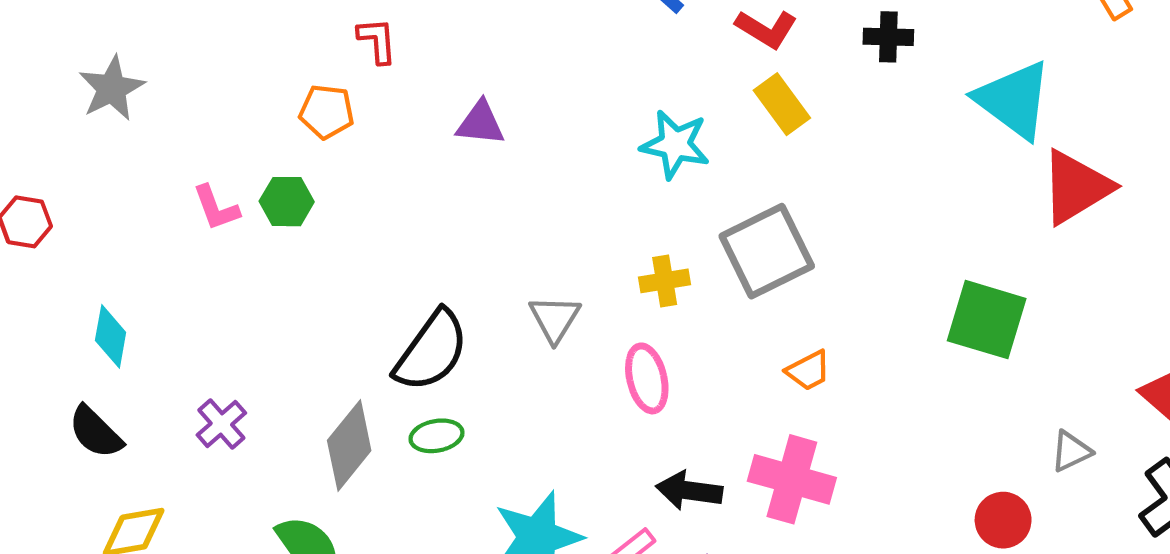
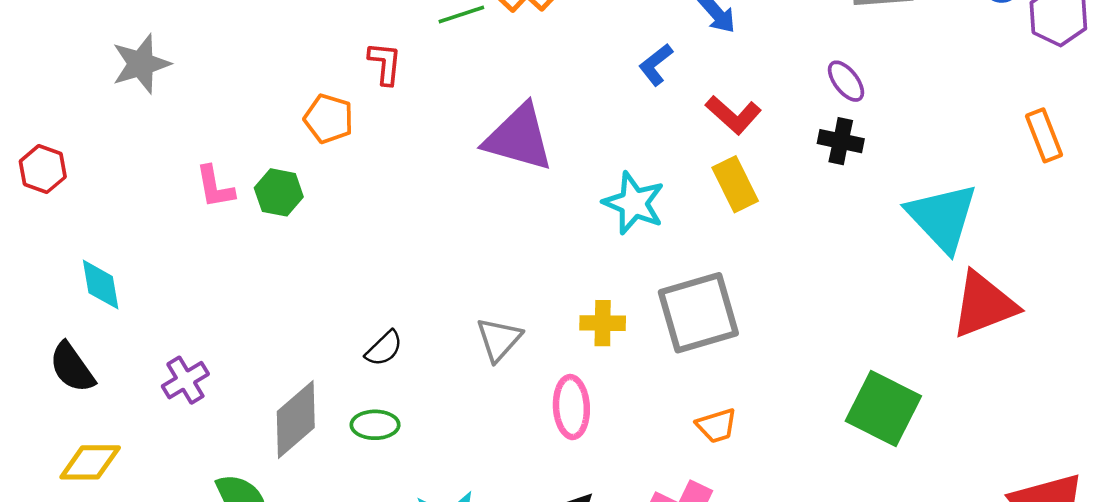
purple triangle: (480, 123) -> (519, 138), moved, size x1.6
cyan diamond: (111, 336) -> (101, 285), turned -30
black semicircle: (431, 351) -> (384, 348), size x0.5

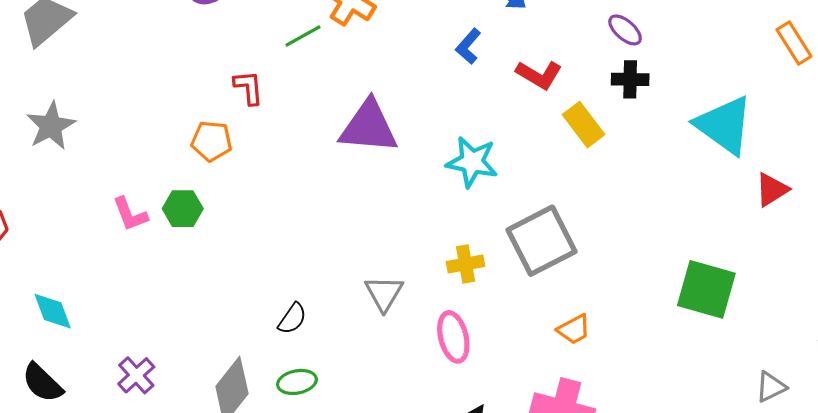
yellow rectangle: (735, 184) -> (584, 125), moved
red triangle: (984, 305) -> (772, 190), size x0.6

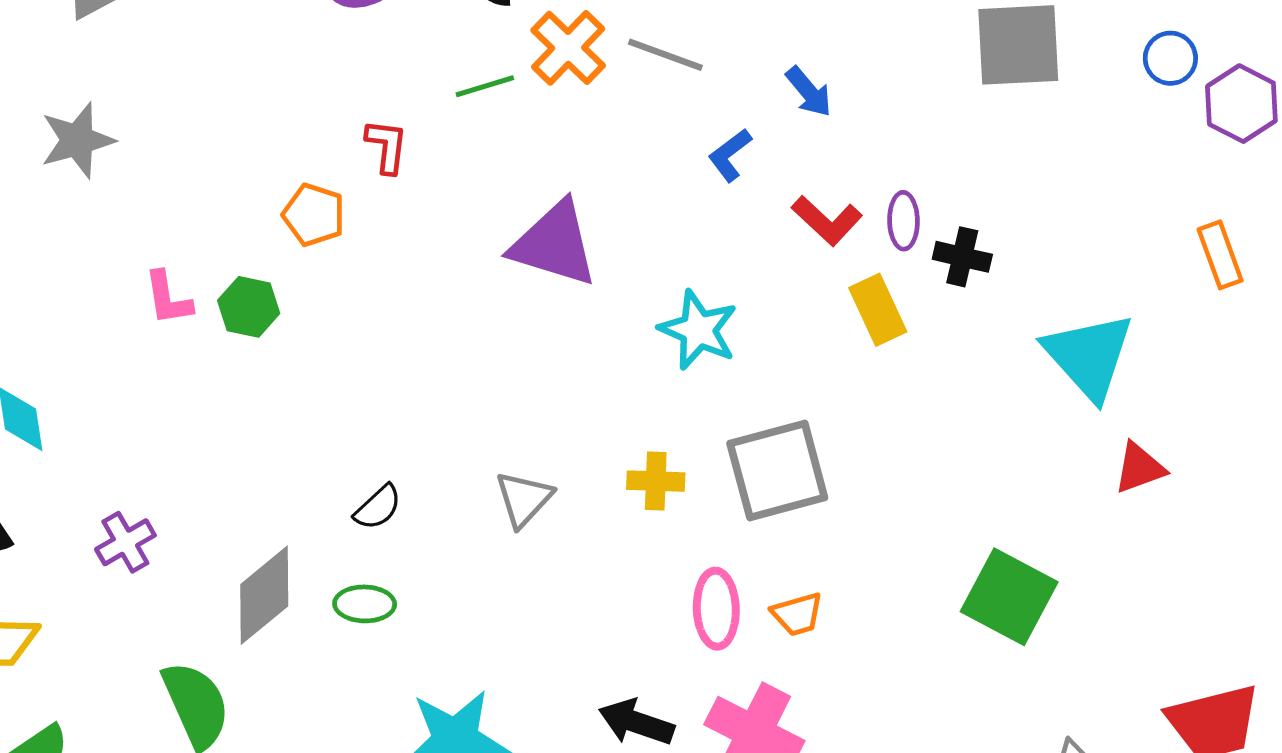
purple ellipse: (625, 30) -> (903, 221), moved, turned 36
pink ellipse: (453, 337) -> (716, 609), moved

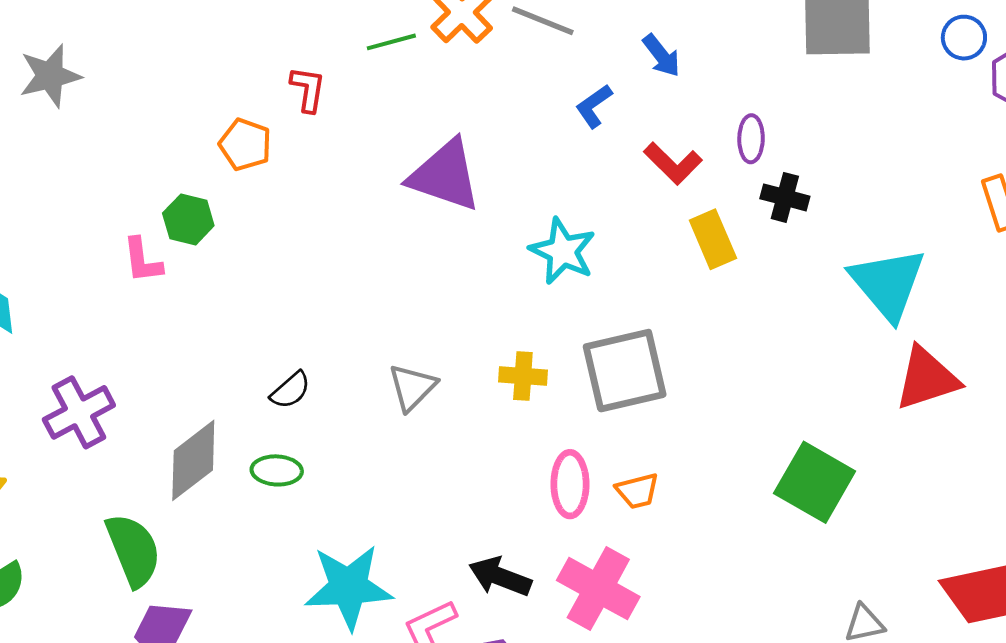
purple ellipse: (903, 221) -> (751, 139), moved
pink L-shape: (168, 298) -> (142, 260), moved
red triangle: (1139, 468) -> (927, 378), size x1.5
purple cross: (125, 542) -> (79, 412), size x1.4

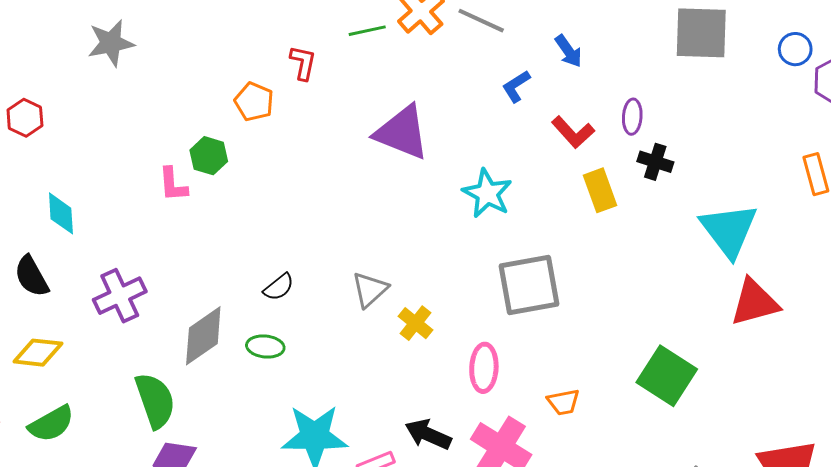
yellow cross: (523, 376) -> (415, 323), moved, turned 32
orange trapezoid: (637, 491) -> (563, 402), moved

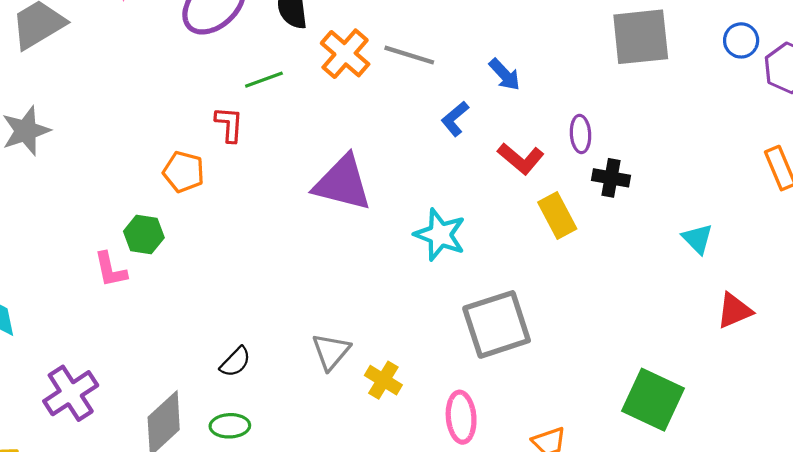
green line: (367, 31) -> (264, 80), moved
cyan triangle: (729, 230) -> (697, 239), size x0.5
red triangle: (755, 302) -> (734, 311), size x0.7

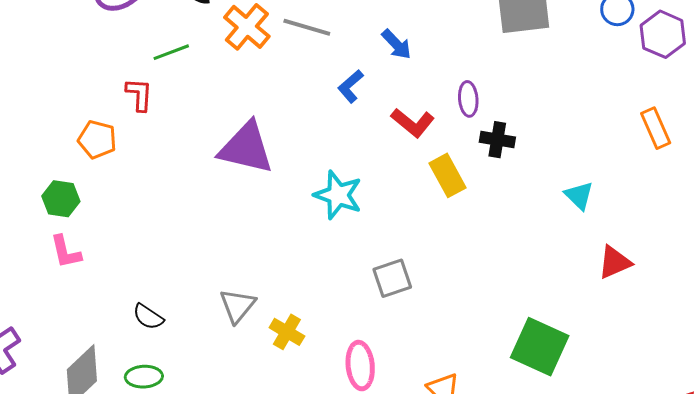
pink L-shape: (111, 270) -> (66, 252), moved
gray square: (497, 324) -> (392, 278), size x0.6
black semicircle: (235, 362) -> (148, 317), turned 80

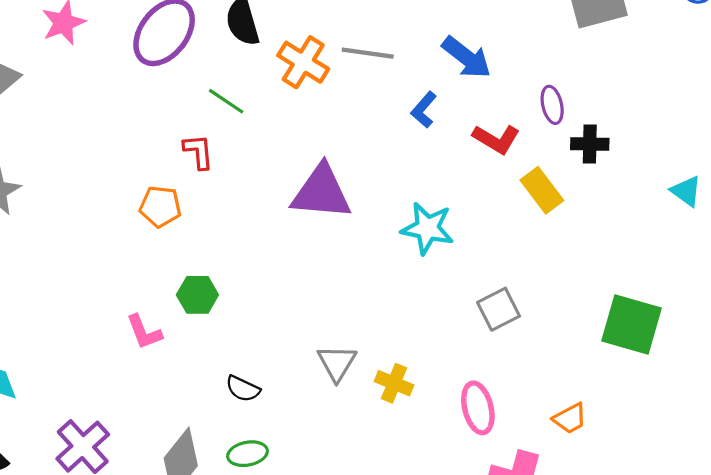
blue arrow: (396, 44) -> (467, 57), size x1.4
green line: (171, 52) -> (226, 101), turned 63
green hexagon: (61, 199) -> (197, 295), moved
green square: (540, 347) -> (632, 325), moved

